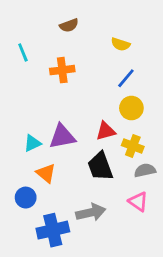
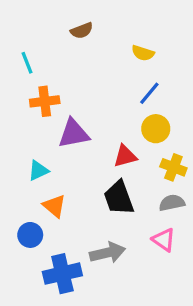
orange cross: (62, 70) -> (45, 101), moved
purple triangle: (62, 137) -> (74, 134), moved
yellow cross: (133, 146) -> (173, 167), moved

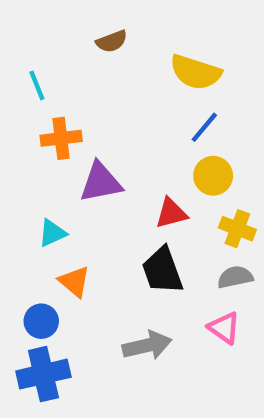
yellow semicircle: (143, 53) -> (195, 72), size x1.6
blue cross: (62, 274) -> (43, 374), moved

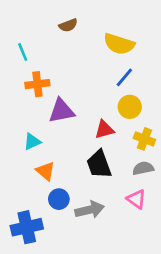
blue circle: (41, 321) -> (59, 199), moved

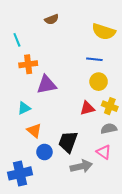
yellow semicircle: (119, 44) -> (104, 32), moved
blue line: (124, 77) -> (94, 59), turned 56
red triangle: (104, 130) -> (87, 108), moved
black trapezoid: (99, 164) -> (68, 142), moved, turned 40
gray arrow: (90, 210) -> (81, 166), moved

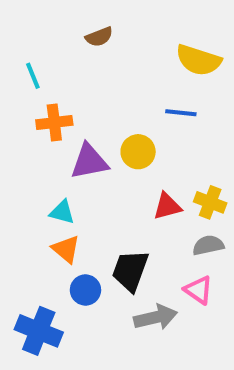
yellow circle: (99, 82) -> (138, 152), moved
cyan triangle: (24, 108) -> (62, 212), moved, turned 40
blue cross: (20, 173) -> (39, 331), turned 35

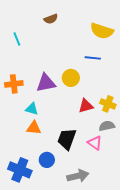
orange cross: (54, 122) -> (14, 84), moved
orange triangle: (66, 249) -> (34, 128), turned -35
blue circle: (85, 290) -> (47, 160), moved
pink triangle: (198, 290) -> (95, 143), moved
gray arrow: (156, 317) -> (78, 176), moved

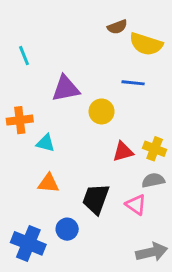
brown semicircle: (51, 19) -> (117, 27), moved
purple triangle: (46, 83) -> (66, 89), moved
cyan triangle: (32, 109) -> (46, 143), moved
gray arrow: (78, 176) -> (152, 252), moved

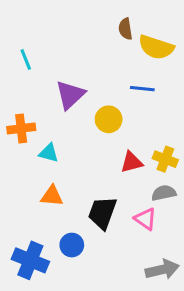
brown semicircle: (117, 27) -> (125, 29), turned 102
purple triangle: (66, 89) -> (70, 95), turned -32

